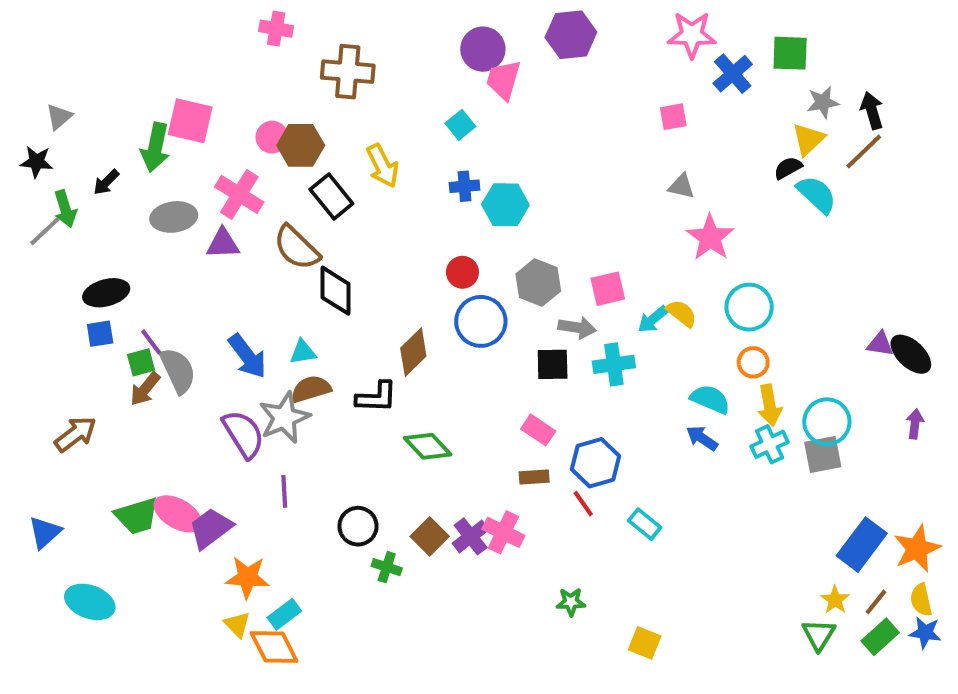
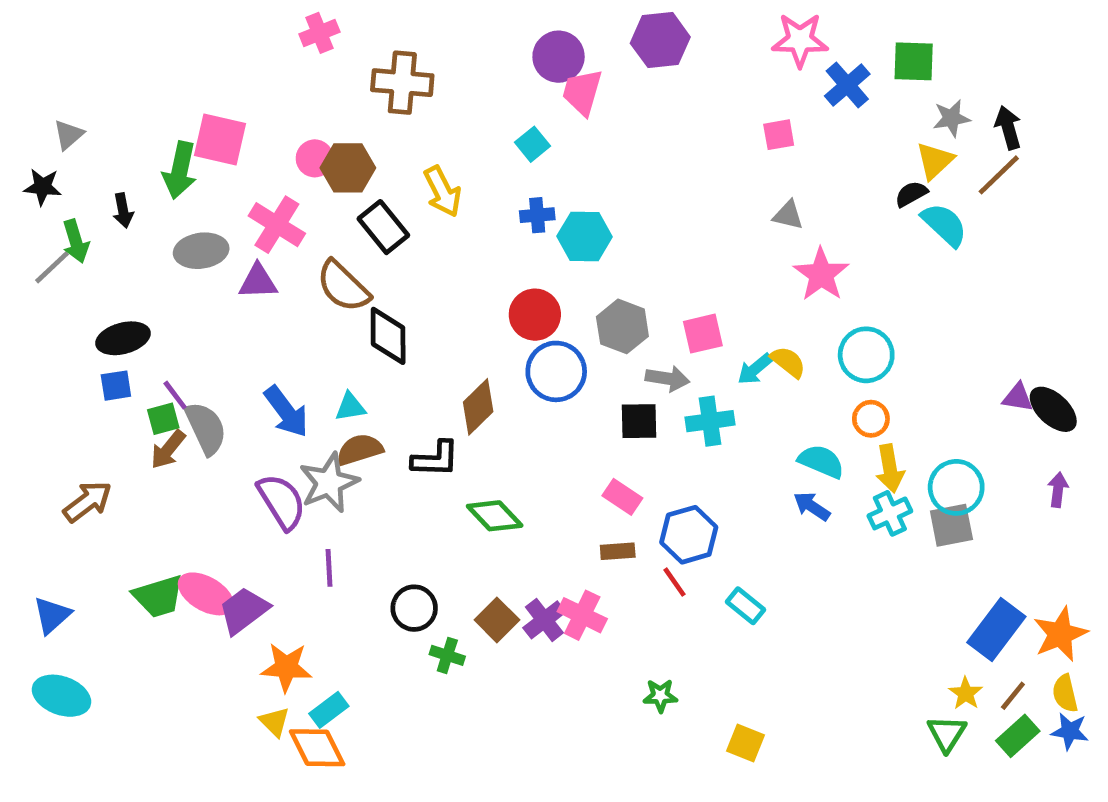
pink cross: (276, 29) -> (319, 33), turned -32
black arrow: (106, 182) -> (123, 210), turned -56
red circle: (462, 272) -> (535, 315), size x1.4
cyan ellipse: (90, 602) -> (61, 696), moved

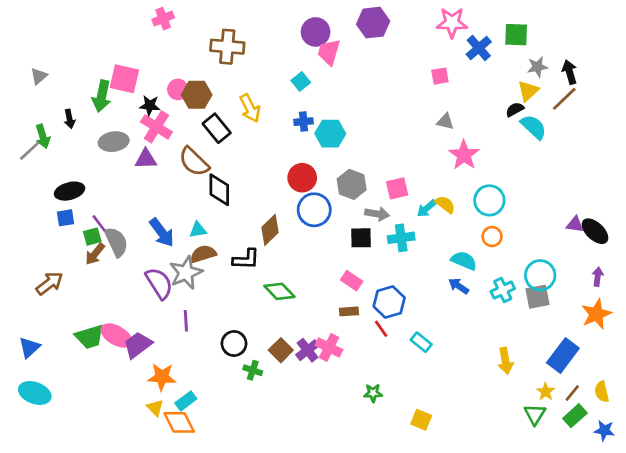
pink cross: (319, 33) -> (163, 19), moved
black star: (43, 187) -> (150, 105), moved
yellow arrow: (890, 468) -> (505, 361), moved
orange star: (1060, 634) -> (596, 314), moved
blue star: (1070, 731) -> (604, 430), moved

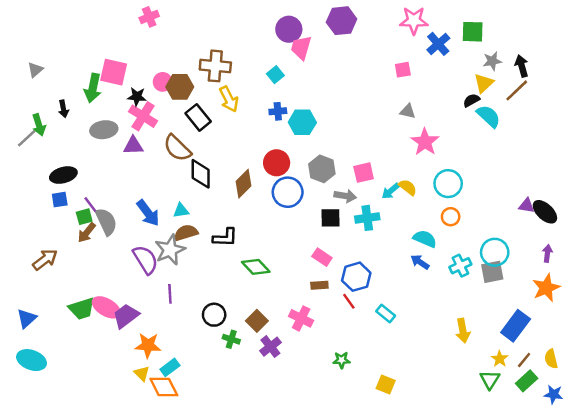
brown cross: (227, 47) -> (215, 66), moved
brown diamond: (270, 230) -> (244, 184), moved
purple cross: (308, 350) -> (270, 347), moved

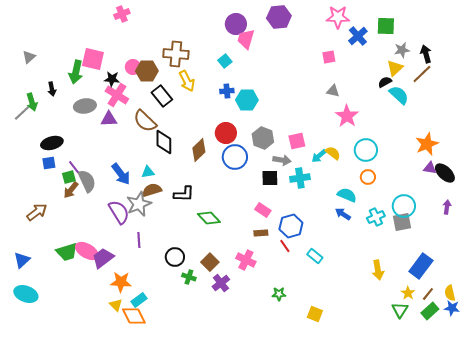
orange star: (546, 288) -> (427, 144), moved
blue star: (554, 394) -> (452, 308), moved

